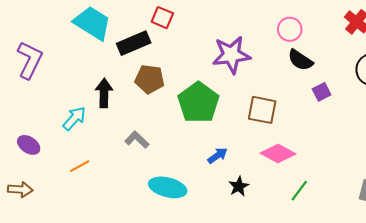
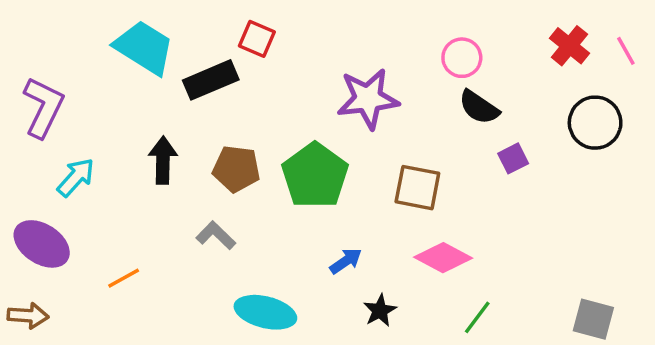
brown pentagon: (150, 79) -> (236, 169), moved
cyan arrow: (74, 118) -> (76, 177), moved
purple ellipse: (29, 145) -> (42, 244), size x1.5

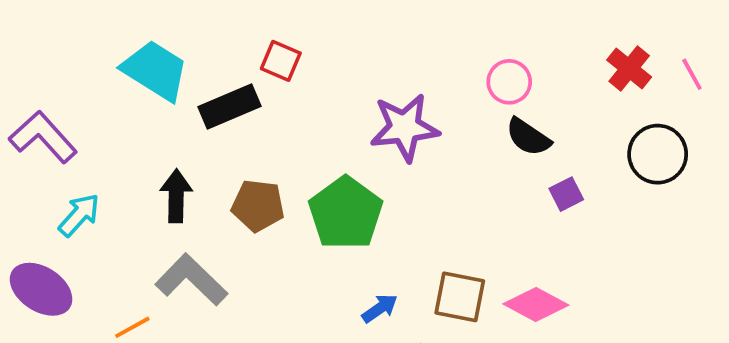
purple L-shape: (43, 107) -> (43, 137), turned -68
brown square: (417, 188) -> (460, 297), moved
gray L-shape: (216, 235) -> (191, 280), moved, size x1.6
pink diamond: (443, 258) -> (536, 304), moved

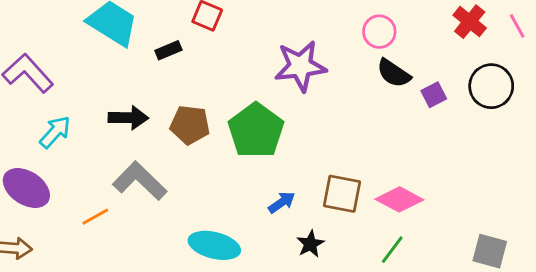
black rectangle: (229, 107) -> (168, 50), size x0.6
purple square: (566, 194) -> (434, 95), moved
black arrow: (176, 196) -> (128, 118), turned 90

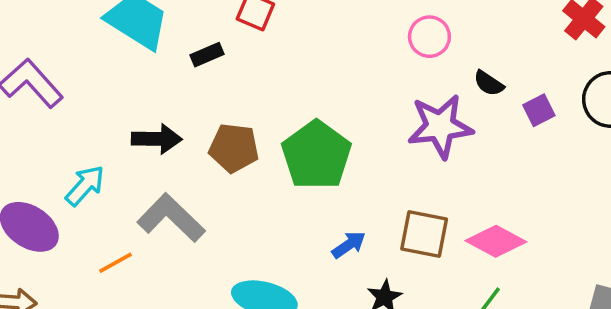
pink circle: (379, 32) -> (429, 37), moved
purple star: (300, 66) -> (440, 126), moved
black semicircle: (394, 73) -> (489, 83), size x0.7
cyan arrow: (55, 132) -> (85, 186), moved

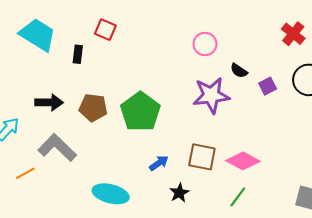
black rectangle: (207, 55) -> (78, 54), turned -60

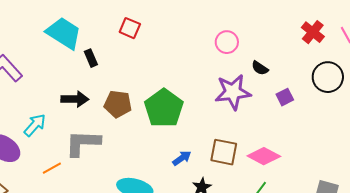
black rectangle: (78, 54) -> (91, 58), moved, turned -30
purple square: (268, 86) -> (285, 97), moved
gray L-shape: (57, 148) -> (83, 143), turned -42

